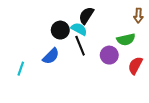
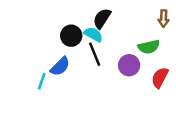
cyan line: (21, 69) -> (42, 81), moved

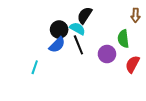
green semicircle: (149, 47) -> (123, 39), turned 96
blue semicircle: (60, 66) -> (57, 45), moved

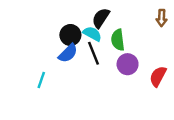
green semicircle: (123, 39) -> (118, 40), moved

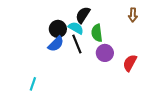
cyan line: (41, 80) -> (33, 84), moved

